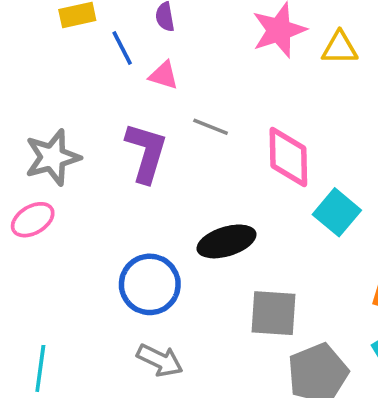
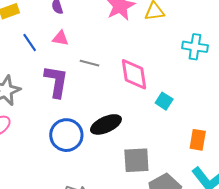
blue line: (122, 48) -> (30, 42), moved
cyan square: (337, 212) -> (164, 101), size x0.7
blue circle: (150, 284) -> (66, 135), moved

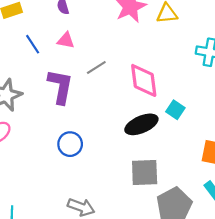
gray line: (89, 63) -> (96, 67), turned -48
black ellipse: (106, 124) -> (141, 124), moved
blue circle: (66, 135) -> (70, 144), size x0.7

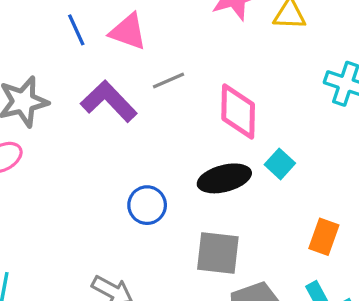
pink triangle: (66, 40) -> (128, 32), size x1.4
purple L-shape: (60, 86) -> (109, 101), turned -63
blue circle: (70, 144) -> (147, 205), moved

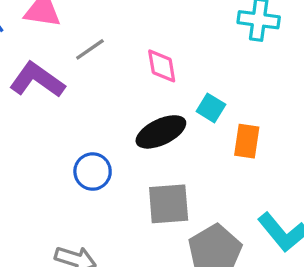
pink diamond: (238, 112) -> (162, 66), size x0.7
orange rectangle: (324, 237) -> (247, 141), moved

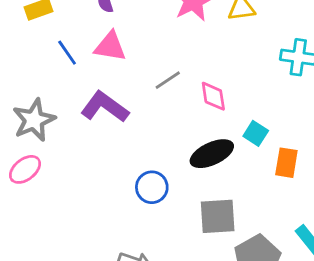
gray line: (90, 49) -> (168, 80), moved

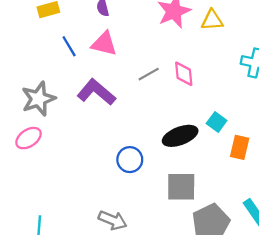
pink diamond: (213, 96) -> (184, 74), moved

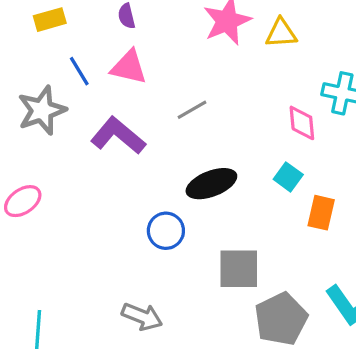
pink diamond: (184, 74) -> (302, 123), moved
gray star: (38, 99) -> (42, 110), moved
black ellipse: (180, 136) -> (211, 184), moved

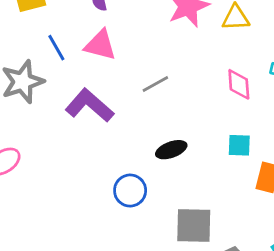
pink diamond: (302, 123) -> (239, 84), moved
cyan square: (288, 177) -> (239, 145), turned -35
black ellipse: (211, 184) -> (171, 150), size x0.7

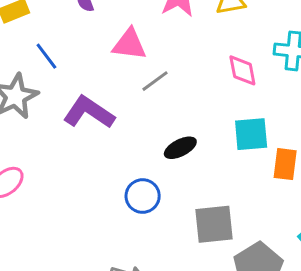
pink triangle: (100, 45) -> (129, 44), moved
cyan square: (239, 145) -> (251, 134), size x1.4

